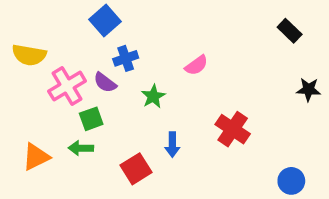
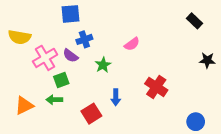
blue square: (105, 20) -> (71, 14), turned 36

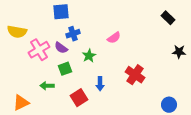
green square: (61, 80) -> (65, 69), moved
orange triangle: (24, 105) -> (21, 103), moved

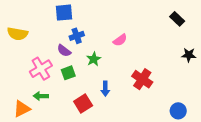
pink cross: (39, 50) -> (41, 69), moved
green arrow: (47, 86) -> (41, 96), moved

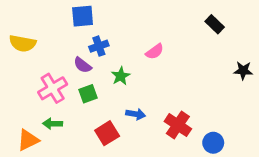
black rectangle: (177, 19) -> (215, 24), moved
red cross: (142, 79) -> (178, 125), moved
blue arrow: (105, 89) -> (136, 114), turned -80
blue circle: (178, 111) -> (213, 143), moved

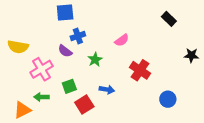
yellow semicircle: (23, 43) -> (18, 47), moved
green square: (88, 94) -> (69, 86), moved
red cross: (178, 125) -> (140, 70), moved
blue circle: (213, 143) -> (168, 99), moved

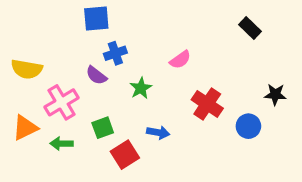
black star: (191, 55) -> (275, 94), moved
blue circle: (168, 99) -> (248, 126), moved
orange triangle: (22, 110) -> (25, 128), moved

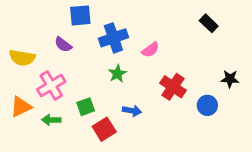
blue cross: (115, 53) -> (113, 38), moved, size x1.5
purple semicircle: (96, 75) -> (63, 44), moved

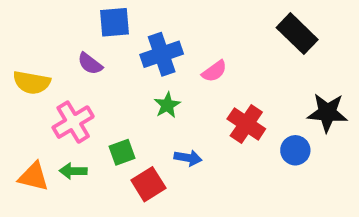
black rectangle: (209, 23) -> (297, 34), size x1.5
black star: (230, 79) -> (327, 113), size x1.5
orange triangle: (21, 107) -> (34, 177), moved, turned 40

